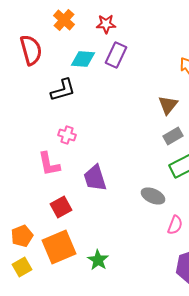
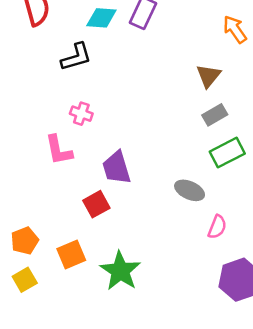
red square: (61, 207) -> (96, 204), moved
orange square: (59, 247) -> (71, 255), size x0.7
green star: (98, 260) -> (120, 271), size x1.5

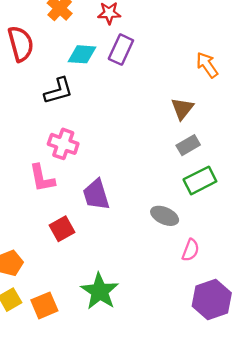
pink cross: (81, 114) -> (63, 144), size x1.4
red square: (96, 204) -> (62, 229), moved
orange square: (71, 255) -> (44, 305), moved

